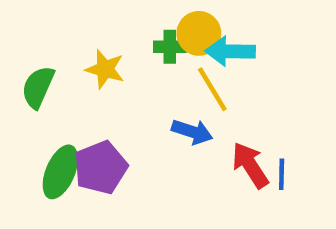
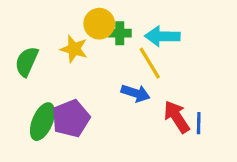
yellow circle: (199, 33) -> (99, 24), moved

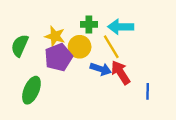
yellow circle: (99, 24) -> (80, 47), moved
red arrow: (177, 117) -> (121, 73), moved
purple pentagon: (71, 118) -> (58, 57), moved

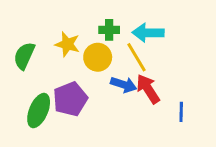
purple pentagon: (58, 57) -> (70, 99), moved

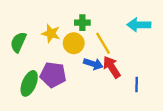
cyan arrow: (148, 33) -> (139, 25), moved
purple pentagon: (70, 99) -> (53, 75), turned 30

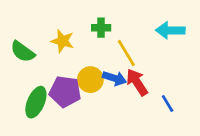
green semicircle: (18, 42) -> (23, 52), turned -78
yellow circle: (74, 43) -> (90, 80), moved
blue line: (137, 84) -> (168, 104), turned -32

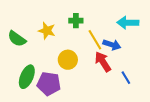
blue arrow: (114, 78) -> (112, 45), moved
purple pentagon: (65, 92) -> (49, 84), moved

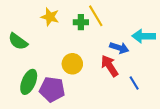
cyan arrow: (128, 23) -> (144, 36), moved
yellow star: (47, 31) -> (50, 17), moved
yellow line: (95, 40) -> (96, 16), moved

